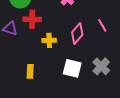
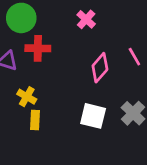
yellow cross: (49, 40) -> (27, 97), moved, turned 32

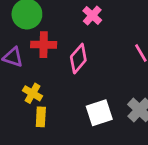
pink diamond: (100, 68) -> (78, 59), moved
white square: (93, 116) -> (99, 113), turned -32

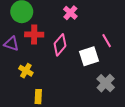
white square: (99, 113) -> (89, 56), moved
yellow rectangle: (41, 117) -> (38, 97), moved

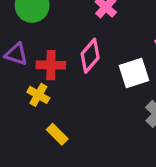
red cross: (34, 34) -> (51, 65), moved
yellow rectangle: (38, 97) -> (57, 134), turned -48

